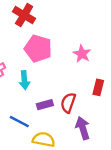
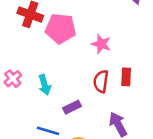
pink pentagon: (38, 49) -> (61, 29), moved
red semicircle: (68, 103) -> (101, 81), moved

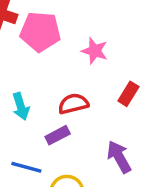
red rectangle: (126, 77) -> (128, 94), turned 30
red semicircle: (101, 81) -> (73, 104), moved, turned 70

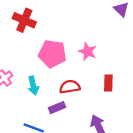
pink pentagon: (40, 32) -> (52, 54), moved
red rectangle: (128, 94) -> (108, 83), turned -35

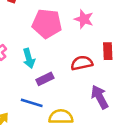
red semicircle: (70, 87) -> (82, 63), moved
purple rectangle: (57, 108) -> (45, 79), moved

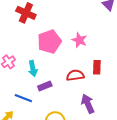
pink pentagon: (47, 24) -> (49, 42), turned -30
blue line: (32, 103) -> (23, 98), moved

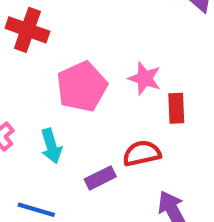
red rectangle: (97, 67) -> (176, 108), moved
purple rectangle: (45, 86) -> (100, 178), moved

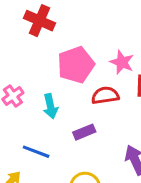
red semicircle: (142, 153) -> (105, 95), moved

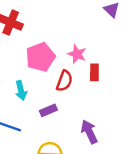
red semicircle: (105, 95) -> (64, 81), turned 120

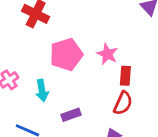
red semicircle: (64, 81) -> (123, 103), moved

